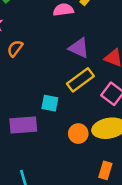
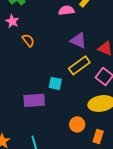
orange semicircle: (15, 48) -> (28, 40), turned 104
orange circle: (78, 134) -> (77, 124), moved

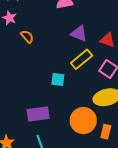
purple rectangle: (34, 100) -> (38, 114), moved
orange circle: (77, 124) -> (83, 121), size x1.6

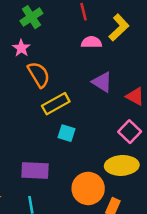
orange semicircle: (27, 37) -> (39, 75), size x1.5
yellow rectangle: (82, 59) -> (56, 104), moved

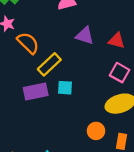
purple rectangle: (35, 171) -> (36, 92), moved
orange circle: (88, 188) -> (96, 131), size x0.6

